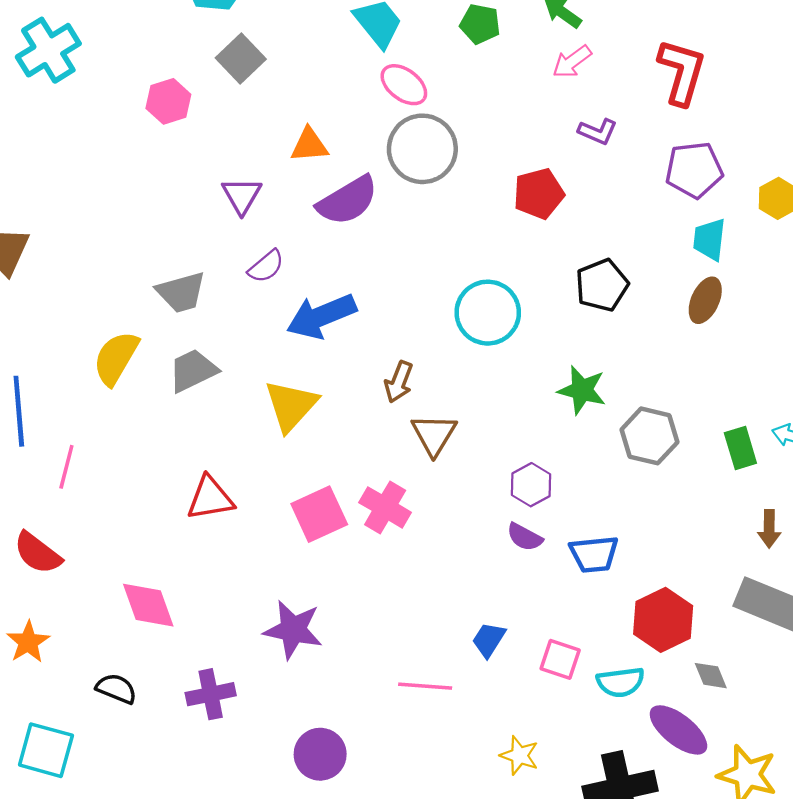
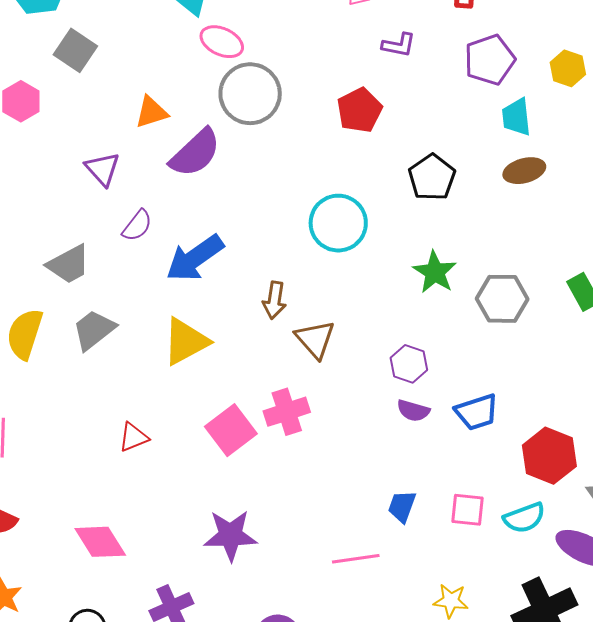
brown ellipse: (705, 300) -> (524, 171), turned 63
green star: (582, 390) -> (435, 272), turned 30
yellow triangle: (291, 406) -> (186, 342), turned 32
red triangle: (210, 498) -> (133, 437), size x0.7
pink cross: (385, 507) -> (287, 412), turned -36

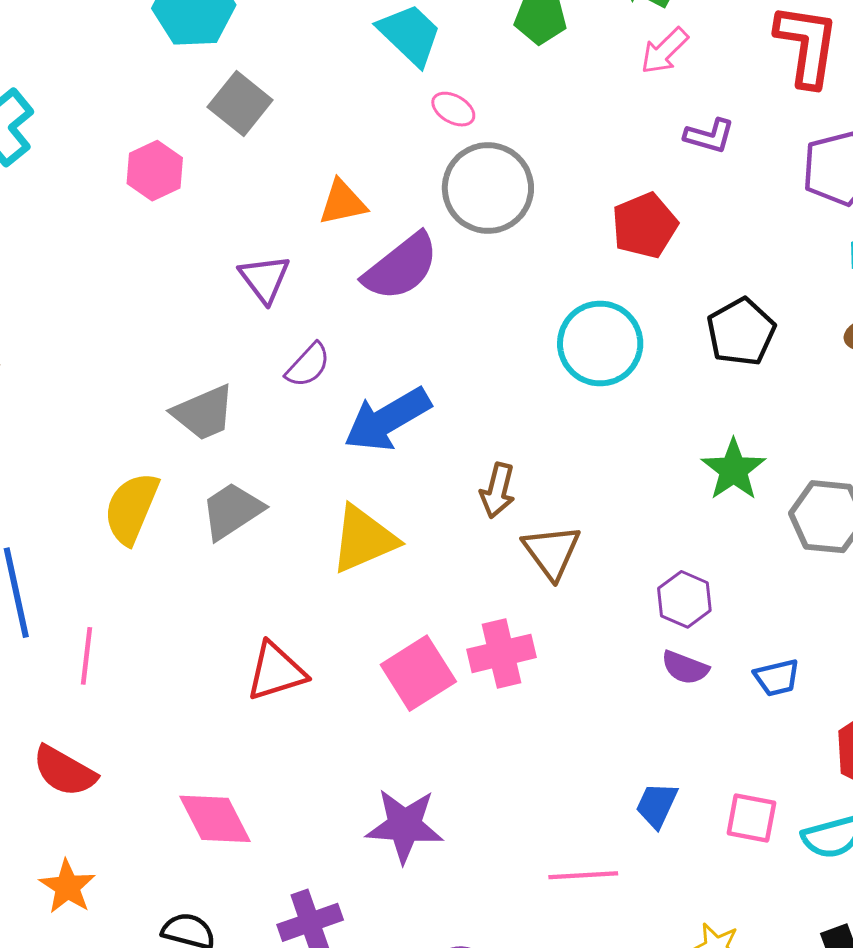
pink ellipse: (222, 42) -> (453, 109), size x0.7
cyan circle: (338, 223) -> (600, 343), moved
blue trapezoid: (477, 412) -> (777, 678), size x0.7
red triangle: (133, 437) -> (276, 671), size x1.4

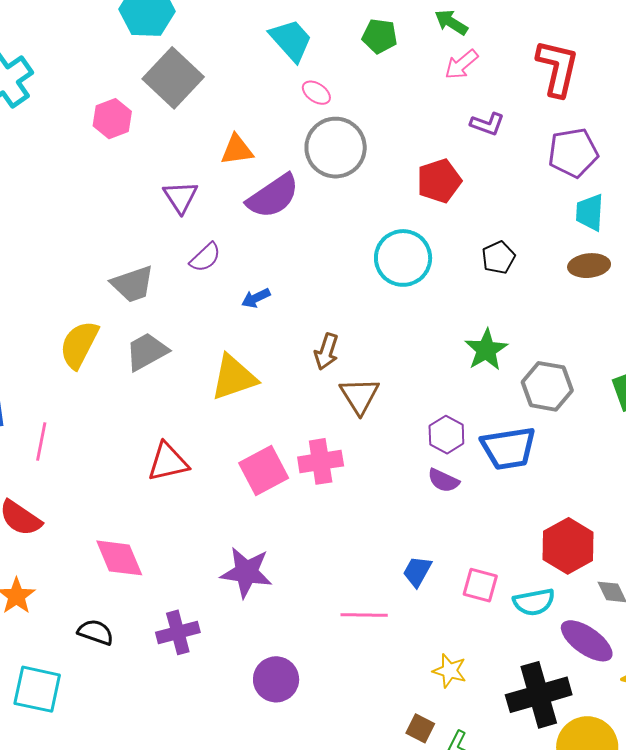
gray square: (240, 103) -> (173, 78), size x1.4
black pentagon: (741, 332) -> (498, 257), size x0.7
blue arrow: (387, 419) -> (256, 298), size x0.5
blue trapezoid: (777, 678) -> (509, 448), moved, size x1.8

